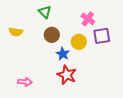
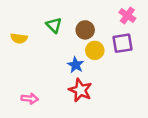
green triangle: (45, 12) -> (54, 25), moved
pink cross: (88, 19) -> (127, 15), moved
brown circle: (52, 35) -> (85, 30), moved

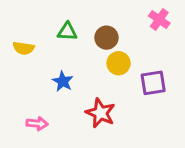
green triangle: (54, 25) -> (67, 32), turned -42
purple square: (122, 43) -> (153, 83), moved
blue star: (76, 65) -> (63, 81), moved

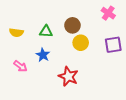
green triangle: (67, 32) -> (46, 31), moved
purple square: (153, 83) -> (113, 45), moved
pink arrow: (37, 124) -> (20, 66), moved, turned 32

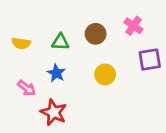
pink cross: (108, 13) -> (133, 26), moved
yellow circle: (81, 43) -> (105, 74), moved
red star: (68, 76) -> (54, 112), moved

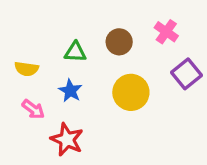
yellow semicircle: (21, 43) -> (27, 69), moved
purple square: (150, 60) -> (186, 74), turned -30
yellow circle: (105, 74) -> (131, 92), size x1.4

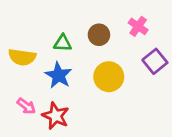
yellow semicircle: (27, 69) -> (22, 57), size x1.4
blue star: (70, 91) -> (58, 75), size x1.4
pink arrow: (33, 109) -> (26, 106), moved

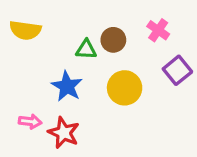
green triangle: (63, 43) -> (86, 49), moved
yellow semicircle: (22, 57) -> (25, 30), moved
pink arrow: (26, 106) -> (30, 122), turned -30

